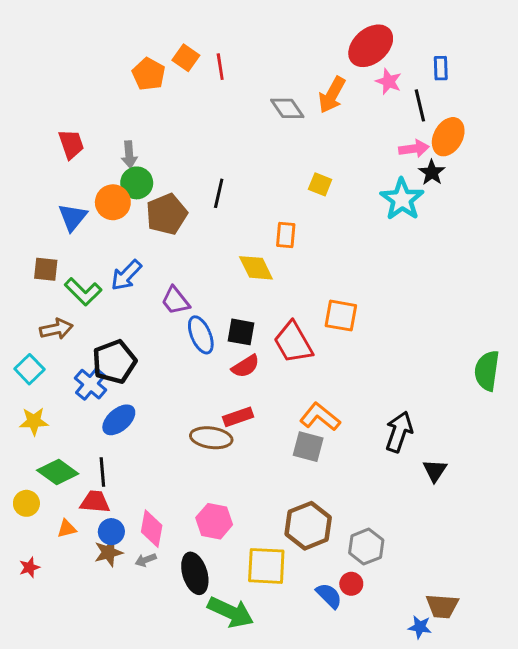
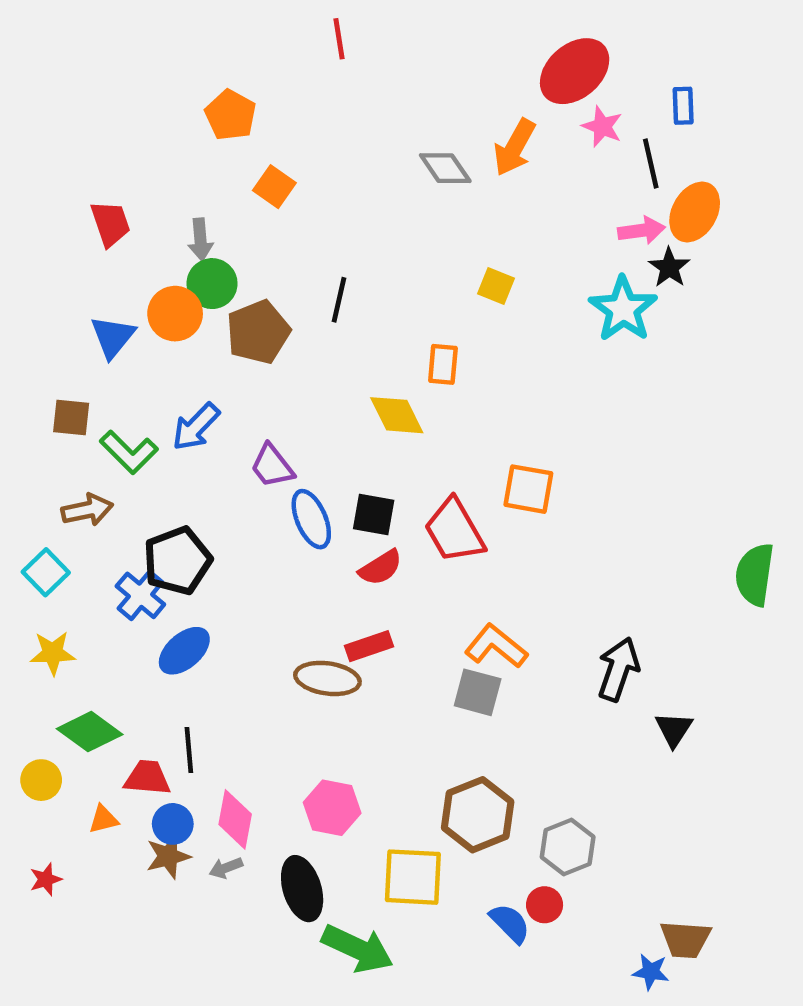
orange square: (186, 58) -> (274, 187), moved
red line: (220, 67) -> (339, 39), moved
black line: (102, 472) -> (189, 750), moved

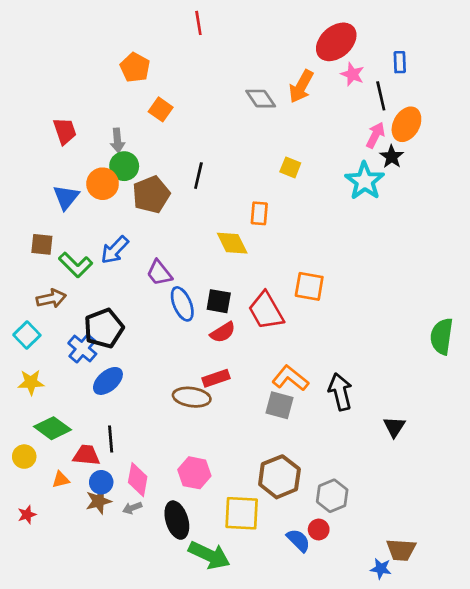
pink arrow: (642, 230) -> (375, 135), turned -55
black arrow: (618, 669) -> (340, 392), moved, turned -33

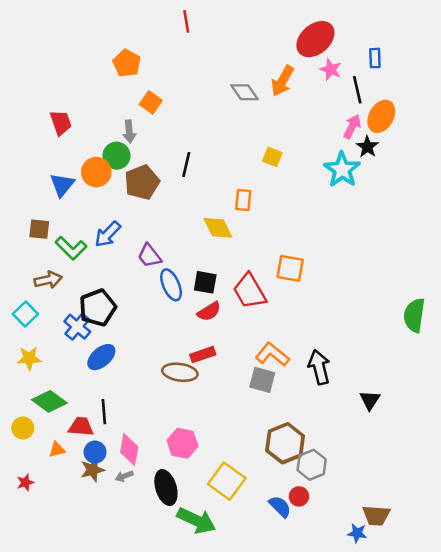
gray arrow: (117, 140) -> (129, 132), moved
brown hexagon: (279, 477) -> (285, 443), moved
yellow square: (242, 513) -> (227, 481), turned 33

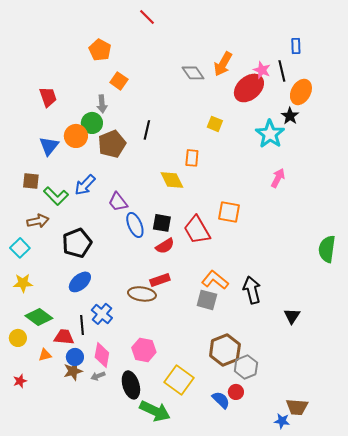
red line: (186, 21) -> (147, 17), turned -36
red ellipse: (315, 39) -> (249, 88), moved
pink star: (331, 69) -> (262, 70), moved
pink arrow: (352, 126) -> (278, 178), moved
blue cross: (77, 327) -> (102, 314), moved

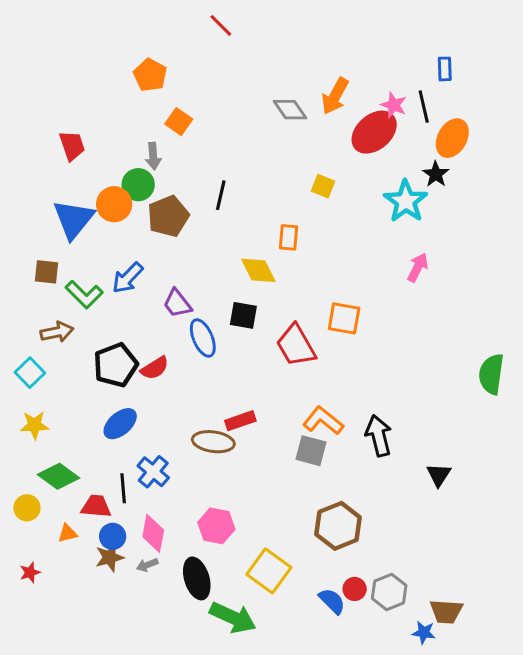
blue triangle: (49, 146) -> (74, 219), size x1.4
black square: (162, 223) -> (243, 315), moved
red semicircle: (165, 246) -> (155, 368), moved
gray hexagon: (246, 367) -> (389, 592), moved

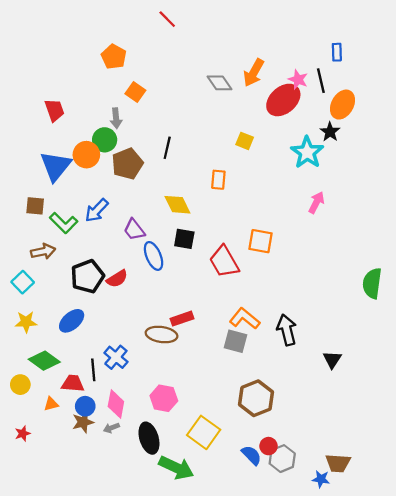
yellow diamond: (258, 270) -> (177, 205), moved
blue ellipse: (120, 424) -> (72, 321), moved
gray hexagon: (389, 592) -> (282, 459), moved

